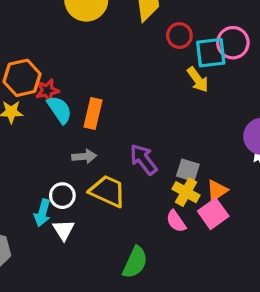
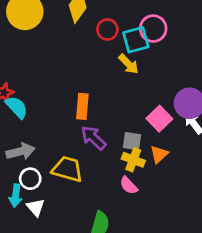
orange rectangle: (93, 114) -> (82, 106), moved
gray arrow: (84, 156) -> (20, 151), moved, size x1.4
pink square: (213, 214) -> (159, 119), moved

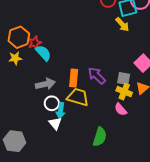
orange rectangle: (82, 106) -> (74, 78), moved
cyan arrow: (16, 196) -> (61, 111), moved

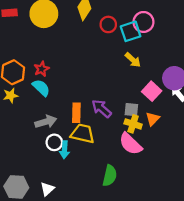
yellow arrow: (122, 24) -> (133, 60), moved
red star: (35, 43) -> (42, 69), moved
pink semicircle: (121, 109) -> (131, 144), size x1.6
white triangle: (55, 123) -> (47, 189), moved, turned 32

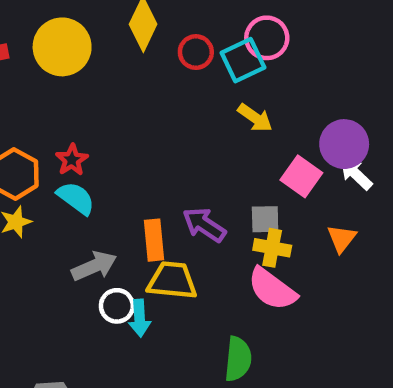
orange triangle: (153, 119) -> (342, 238), moved

